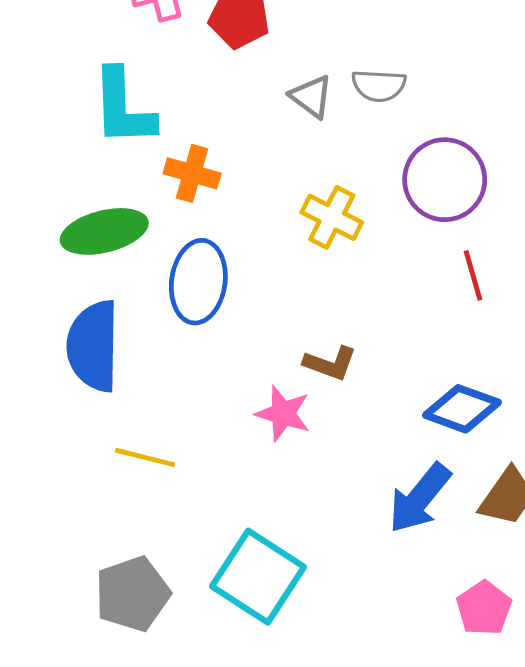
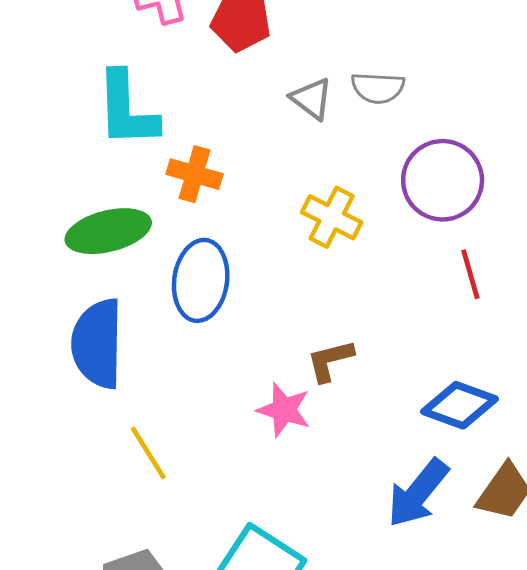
brown L-shape: (330, 363) -> (330, 361), turned 146
yellow line: (145, 457) -> (148, 453), turned 44

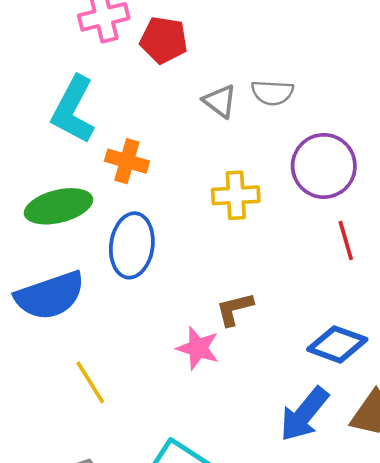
cyan L-shape: (127, 109) -> (73, 110), turned 30
yellow cross: (332, 217) -> (236, 195), turned -30
blue semicircle: (97, 344) -> (50, 296), turned -110

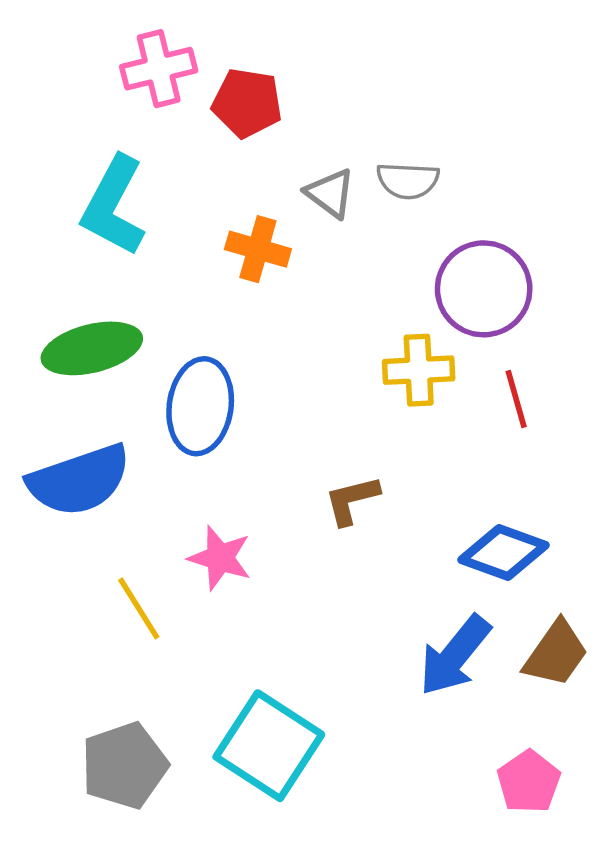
orange cross: (127, 161) -> (258, 249), moved
yellow cross: (236, 195) -> (419, 370), moved
pink star: (198, 348) -> (220, 558), moved

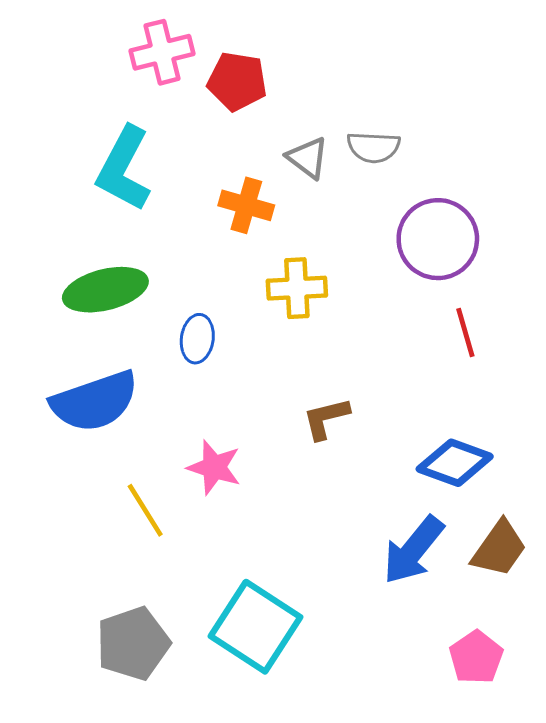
yellow cross: (419, 370) -> (297, 288), moved
blue ellipse: (200, 406) -> (197, 339), size x0.6

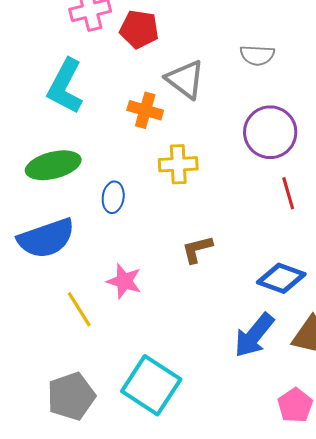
gray semicircle: (373, 147) -> (257, 55), moved
gray triangle: (308, 158) -> (185, 79), size x1.4

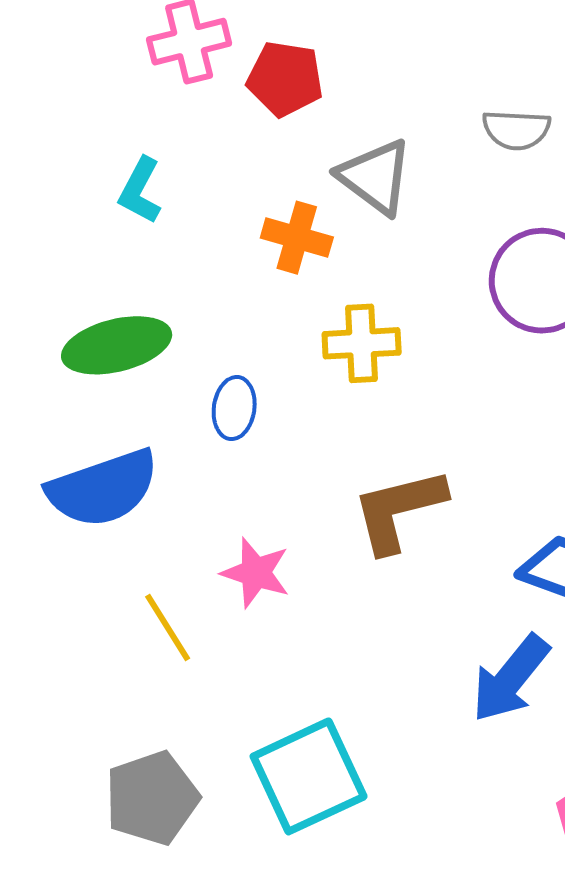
cyan L-shape: (65, 86) -> (140, 191), size x0.6
brown L-shape: (197, 249) -> (399, 510), size x1.6
cyan square: (151, 385) -> (309, 776), turned 32

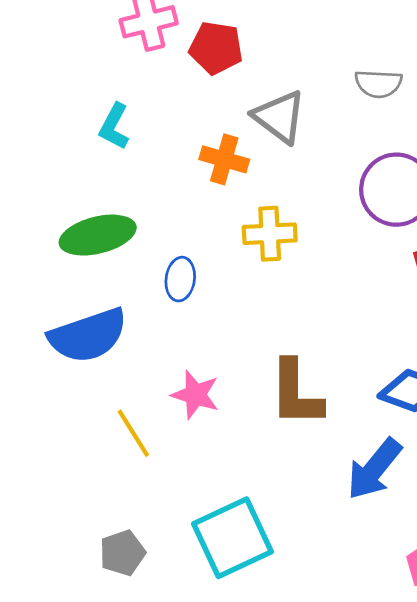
brown L-shape: (399, 510) -> (296, 393), moved, turned -76
gray pentagon: (152, 798) -> (122, 553), size x0.7

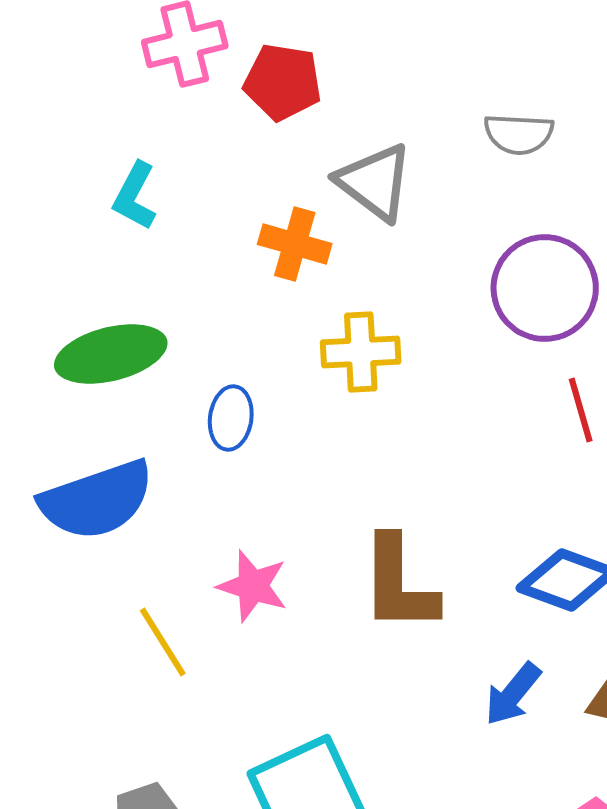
blue arrow: (374, 469) -> (513, 694), size x0.7

